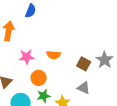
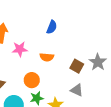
blue semicircle: (31, 11) -> (52, 27), moved
pink star: (27, 57) -> (20, 49), moved

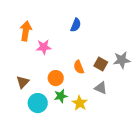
orange semicircle: (47, 57) -> (79, 67), moved, turned 64
gray star: (98, 62) -> (122, 60), turned 30

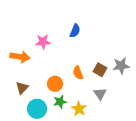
orange arrow: (26, 31) -> (20, 57), moved, turned 90
pink star: (44, 47) -> (43, 42), moved
gray triangle: (101, 88) -> (100, 94), turned 32

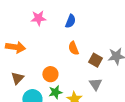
pink star: (43, 42) -> (38, 18), moved
orange semicircle: (78, 73) -> (73, 48), moved

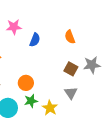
blue semicircle: (70, 21) -> (35, 40), moved
orange semicircle: (73, 48) -> (70, 37), moved

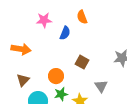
orange semicircle: (70, 37) -> (82, 17), moved
brown square: (71, 69) -> (82, 62), moved

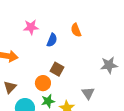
orange semicircle: (82, 17) -> (76, 30), moved
brown square: (82, 62) -> (57, 69), moved

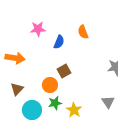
brown square: (57, 69) -> (64, 71), turned 32
gray triangle: (88, 93) -> (108, 102), moved

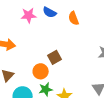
blue semicircle: (59, 42) -> (50, 12), moved, turned 96

